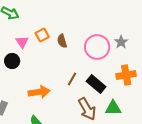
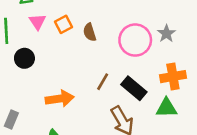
pink triangle: (22, 42) -> (37, 22), moved
green triangle: (113, 108) -> (166, 108), moved

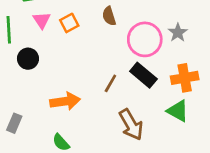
brown semicircle: (90, 32) -> (109, 16), moved
black rectangle: (134, 88) -> (143, 75), moved
green triangle: (166, 108) -> (178, 111), turned 30

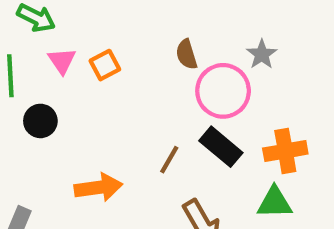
brown semicircle: (109, 16) -> (187, 54), moved
gray star: (178, 33) -> (262, 54), moved
green triangle: (178, 111) -> (275, 203), turned -30

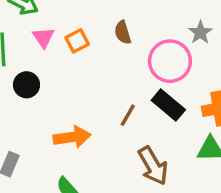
brown semicircle: (187, 54) -> (123, 32), moved

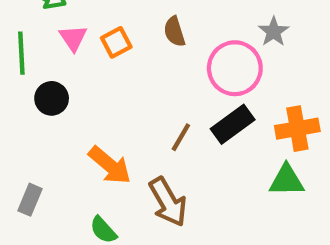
black rectangle: (168, 105) -> (233, 124), turned -76
orange arrow: (72, 137) -> (110, 165), turned 48
brown arrow: (153, 166) -> (168, 202), moved

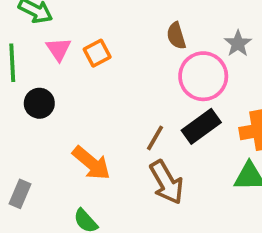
brown semicircle: (174, 32) -> (176, 36), moved
brown arrow: (168, 202) -> (167, 182), moved

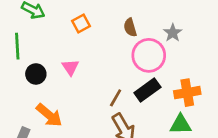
pink triangle: (59, 49) -> (70, 67), moved
orange square: (97, 53) -> (81, 23), moved
orange arrow: (91, 163) -> (49, 115), moved

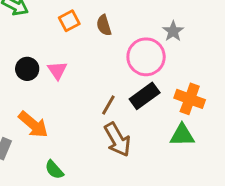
brown semicircle: (130, 27) -> (104, 25), moved
black circle: (36, 74) -> (27, 69), moved
orange cross: (187, 93) -> (190, 99), turned 30

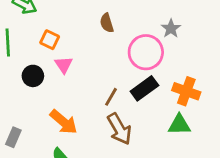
orange square: (69, 21) -> (50, 40), moved, turned -36
black circle: (27, 69) -> (33, 76), moved
orange arrow: (33, 125) -> (64, 122), moved

